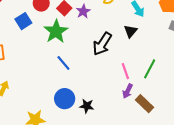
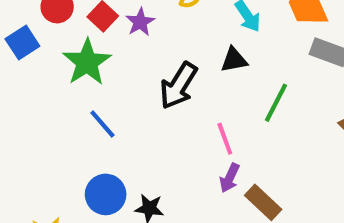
black triangle: (131, 31) -> (234, 60), turned 40
green line: (150, 69) -> (276, 103), moved

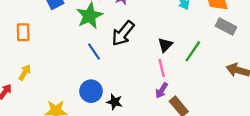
black triangle: (234, 60) -> (165, 45), moved, turned -42
black arrow: (178, 86) -> (123, 33), moved

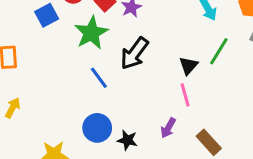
green line: (193, 51) -> (219, 51), moved
purple arrow: (162, 90) -> (168, 128), moved

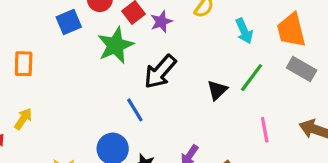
blue line: (99, 78) -> (135, 110), moved
pink line: (185, 95) -> (265, 130), moved

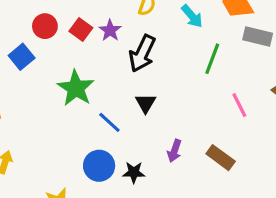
green star: (115, 45) -> (76, 88), moved
black arrow: (160, 72) -> (142, 54), moved
black triangle: (217, 90) -> (146, 103), moved

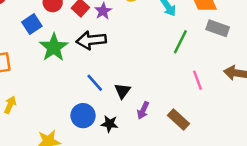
black arrow: (142, 54) -> (91, 40), moved, turned 52
green star: (76, 88) -> (54, 47), moved
black triangle: (146, 103) -> (123, 91), moved

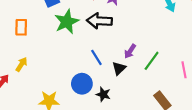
green line: (180, 42) -> (152, 61), moved
purple arrow: (143, 110) -> (130, 51), moved

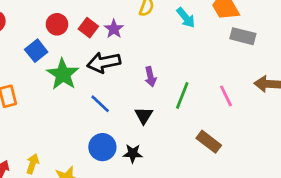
purple arrow: (130, 51) -> (150, 77), moved, turned -32
blue line: (96, 57) -> (100, 104), moved
yellow arrow: (21, 64) -> (33, 164), moved

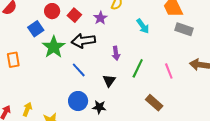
cyan arrow: (186, 18) -> (143, 26), moved
purple star: (114, 29) -> (100, 18), moved

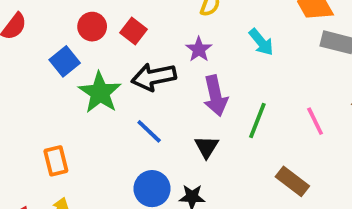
purple star: (100, 18) -> (199, 49), moved
purple arrow: (116, 53) -> (215, 96), size x1.5
orange rectangle: (13, 60) -> (56, 161), moved

